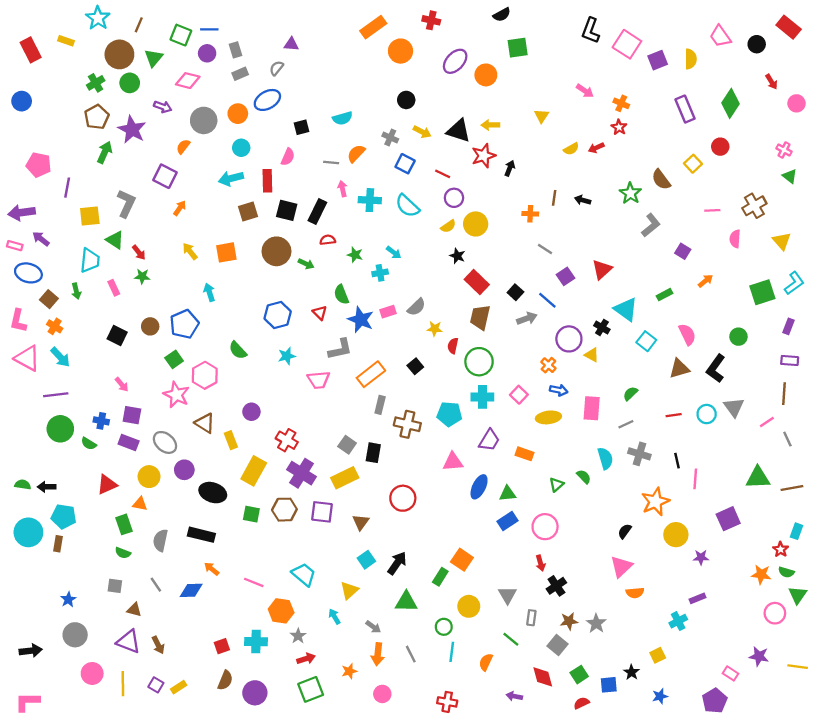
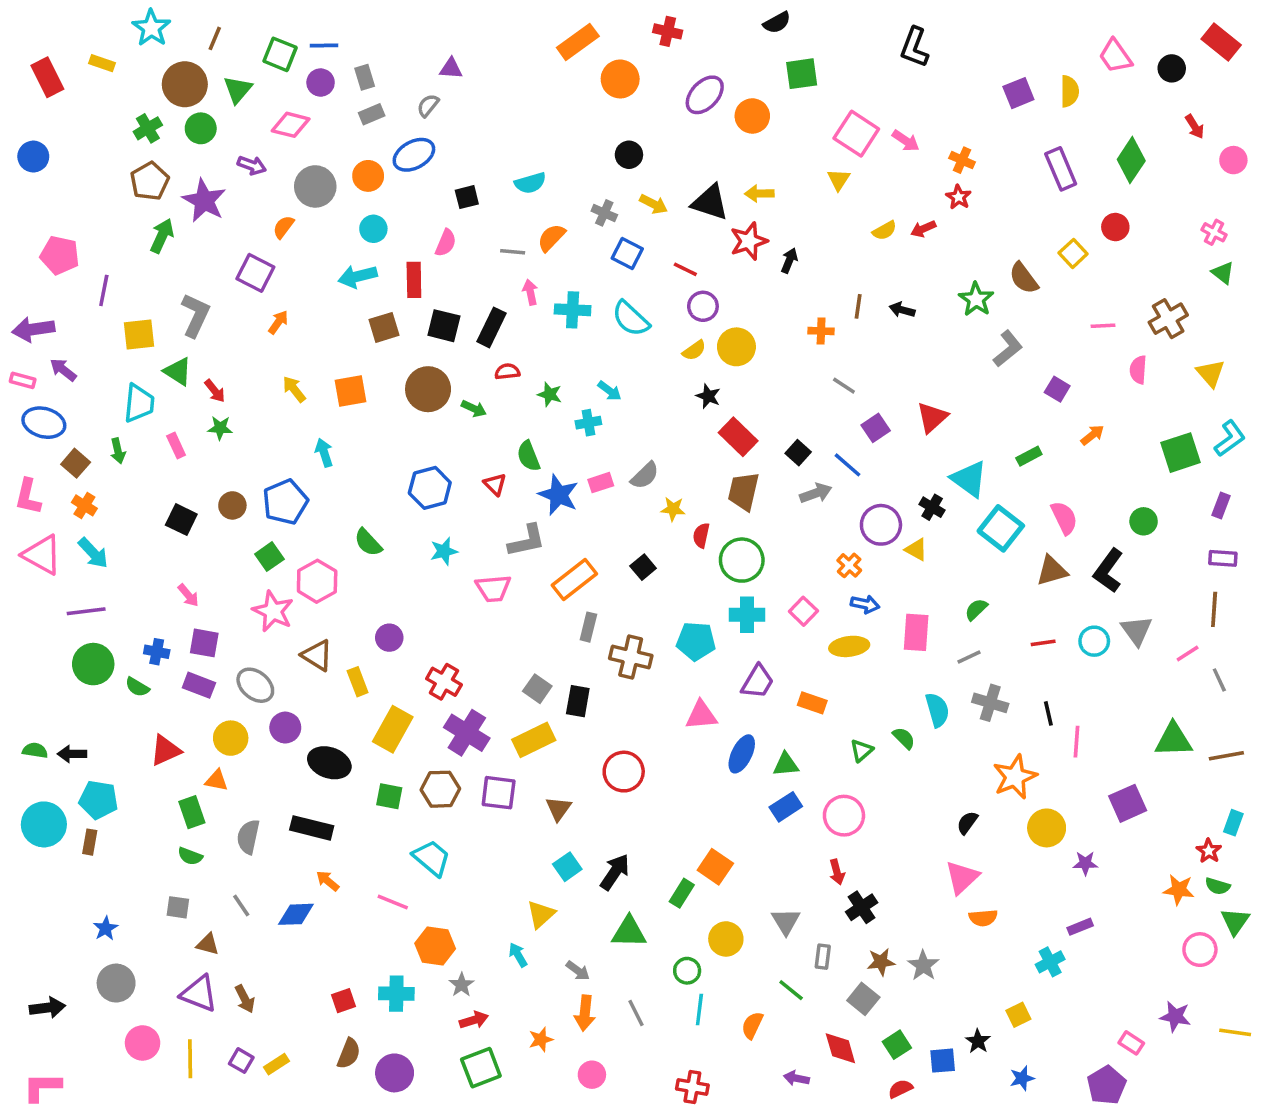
pink square: (627, 44) -> (856, 134), moved
cyan square: (646, 341) -> (1001, 528), size x1.4
cyan trapezoid: (304, 574) -> (432, 858), moved

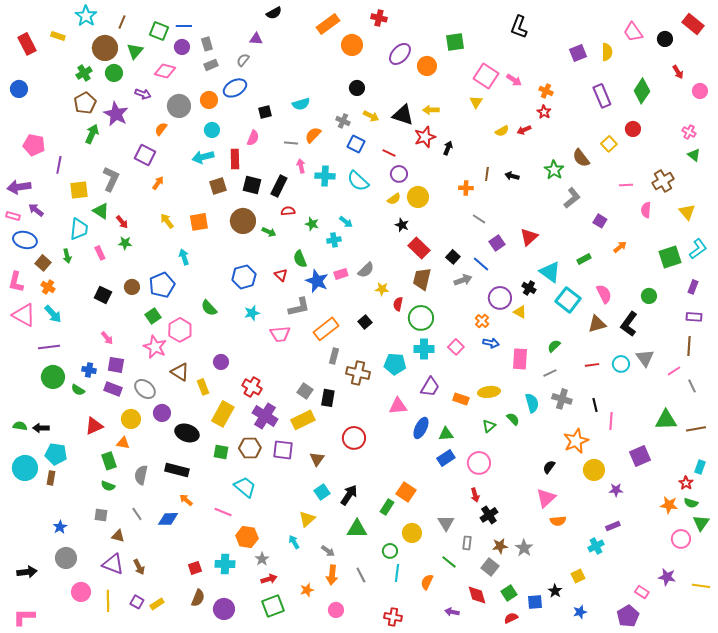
black semicircle: (777, 23) -> (274, 13), moved
yellow ellipse: (849, 646) -> (489, 392), moved

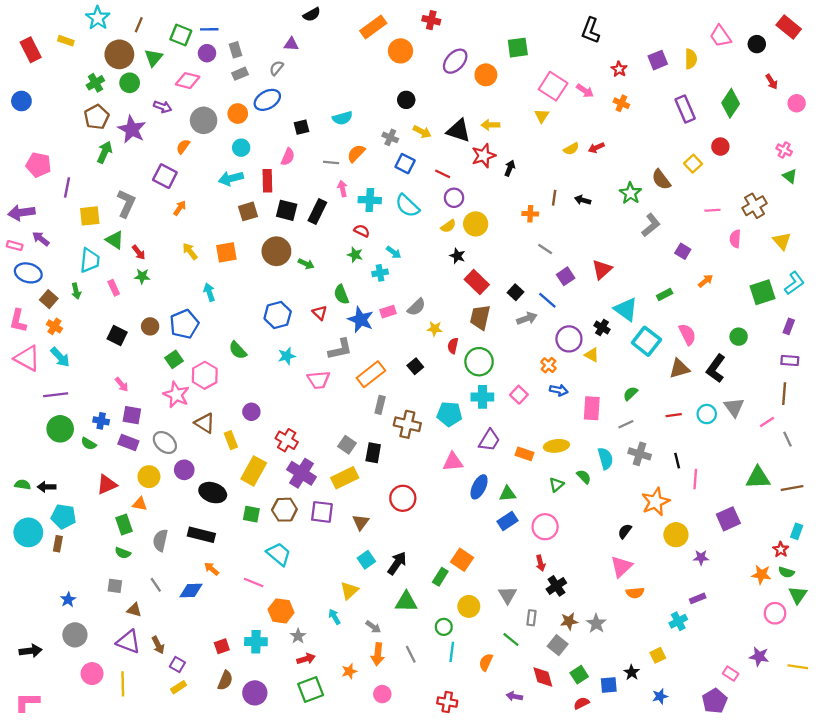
red star: (544, 112) -> (619, 69), moved
red semicircle: (288, 211) -> (362, 231), moved, turned 32
purple square: (137, 602) -> (177, 664), moved

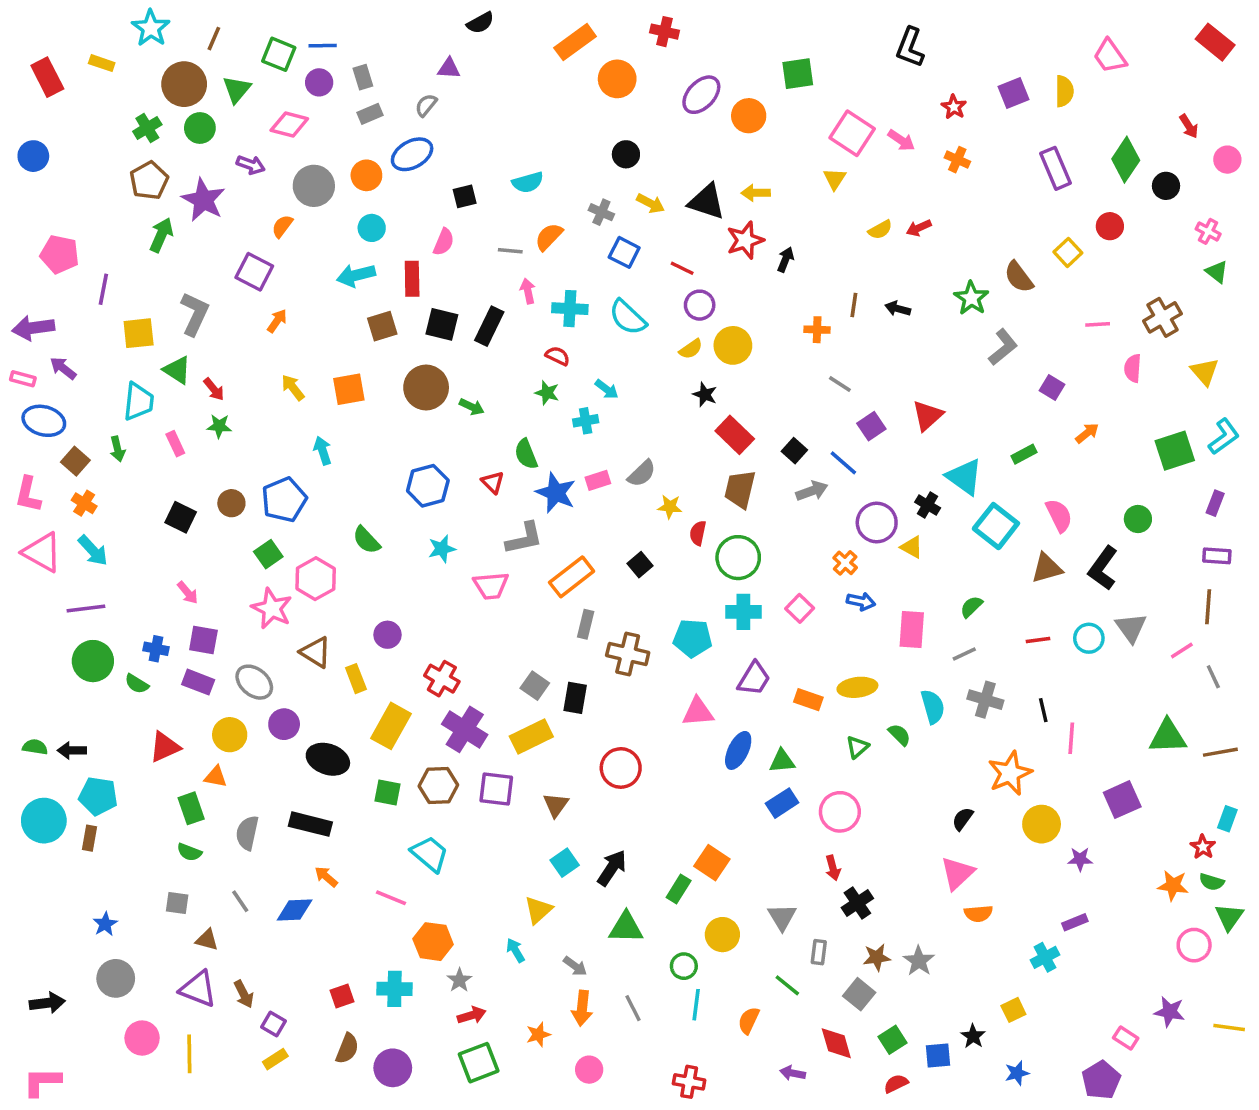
black circle: (757, 44) -> (1166, 186), moved

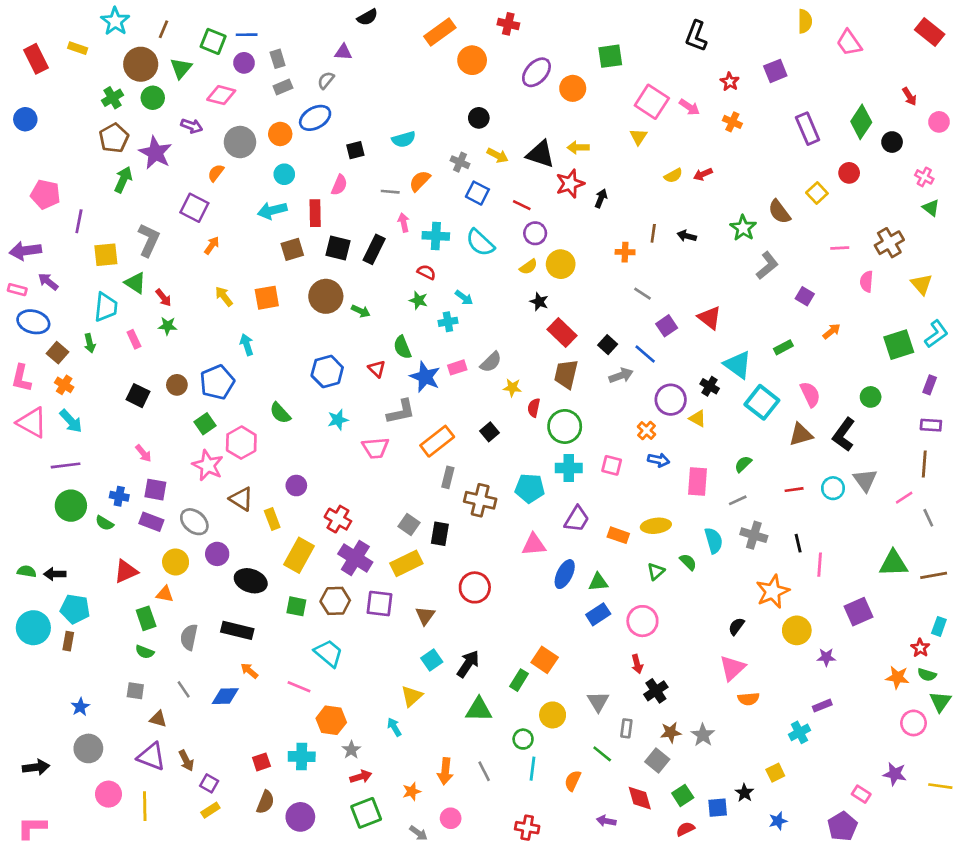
yellow semicircle: (1064, 91) -> (805, 21), moved
red triangle: (928, 416) -> (710, 318), turned -40
pink square: (800, 608) -> (612, 465), turned -30
gray arrow: (575, 966) -> (418, 833), moved

